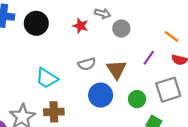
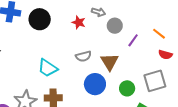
purple line: (149, 58) -> (133, 40), moved

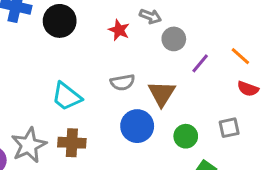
gray square: (155, 81) -> (229, 128), size x0.6

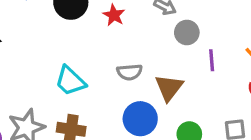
red star: (119, 30) -> (114, 15), moved
purple line: (200, 63) -> (212, 60), turned -50

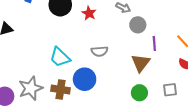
brown triangle: (169, 88) -> (141, 63), moved
blue circle: (140, 119) -> (85, 79), moved

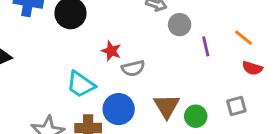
red star: (89, 13) -> (111, 51), moved
brown triangle: (141, 63) -> (167, 106), moved

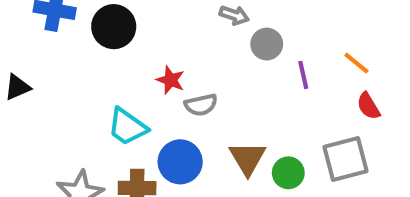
red semicircle: (252, 68) -> (368, 106), turned 42
gray square: (236, 106) -> (346, 159), size x1.6

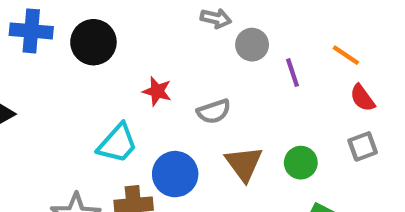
gray semicircle: (201, 105) -> (214, 111), moved
cyan trapezoid: (127, 127) -> (117, 143), turned -78
gray square: (346, 159) -> (363, 146), moved, size x0.6
green circle: (288, 173) -> (301, 163), moved

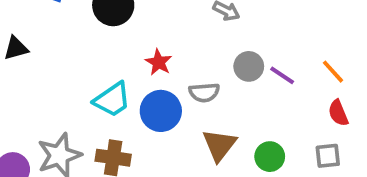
gray circle: (252, 45) -> (249, 66), moved
purple line: (293, 73) -> (282, 75), turned -52
blue circle: (175, 174) -> (161, 111), moved

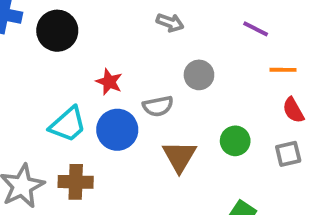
orange line: (333, 72) -> (283, 70), turned -40
purple line: (282, 75) -> (256, 29), moved
green circle: (270, 157) -> (235, 141), moved

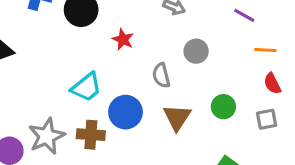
red star: (109, 82) -> (123, 40), moved
gray semicircle: (158, 106) -> (161, 75), turned 85
blue circle: (117, 130) -> (126, 112), moved

